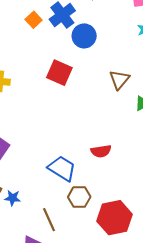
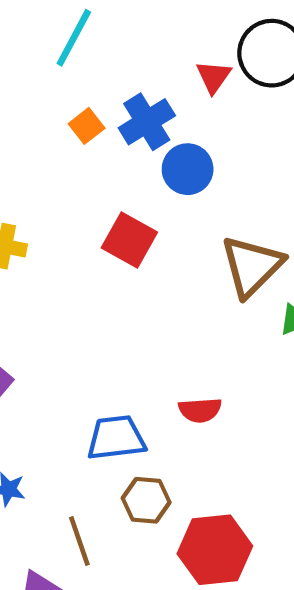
brown triangle: (119, 80) -> (252, 266), size x1.5
blue trapezoid: (62, 168) -> (116, 438), turned -44

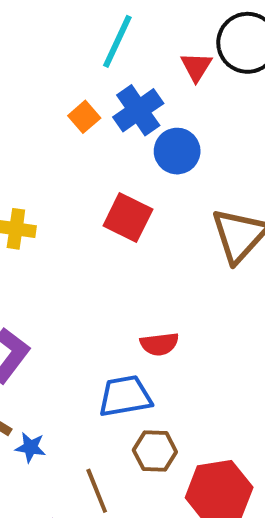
cyan line: (74, 38) -> (117, 41), moved
red semicircle: (200, 410) -> (159, 344), moved

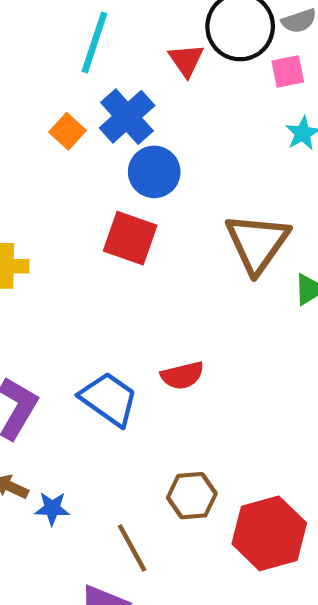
blue circle: (177, 151) -> (154, 172), moved
blue trapezoid: (125, 396) -> (109, 399), moved, turned 52

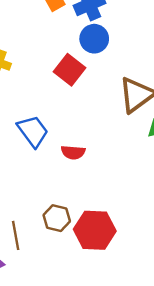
blue trapezoid: (109, 399) -> (33, 131), moved
red hexagon: (269, 533) -> (95, 230), moved

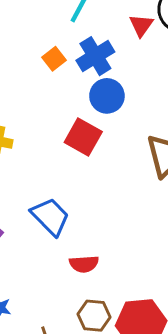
red semicircle: (73, 152) -> (84, 264), moved

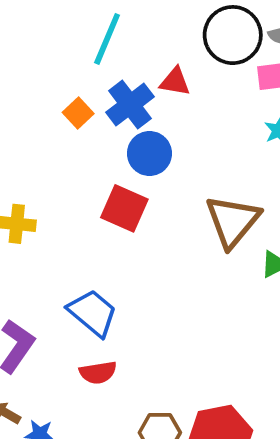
red triangle: (141, 25) -> (175, 82), moved, turned -50
red semicircle: (84, 264) -> (98, 372), moved

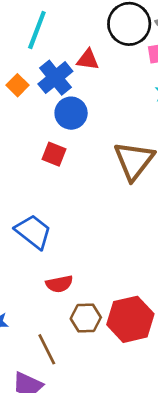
red square: (124, 208) -> (54, 154), size x0.7
red semicircle: (98, 372) -> (59, 284), moved

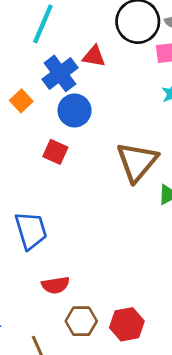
orange square: (18, 85) -> (21, 101), moved
blue trapezoid: (33, 232) -> (31, 231), turned 33
red hexagon: (130, 319) -> (127, 324), size x0.7

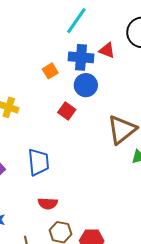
blue cross: (60, 73) -> (81, 57), turned 30

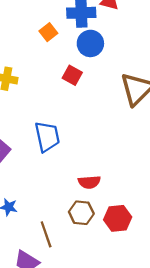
red semicircle: (48, 204) -> (89, 182), moved

